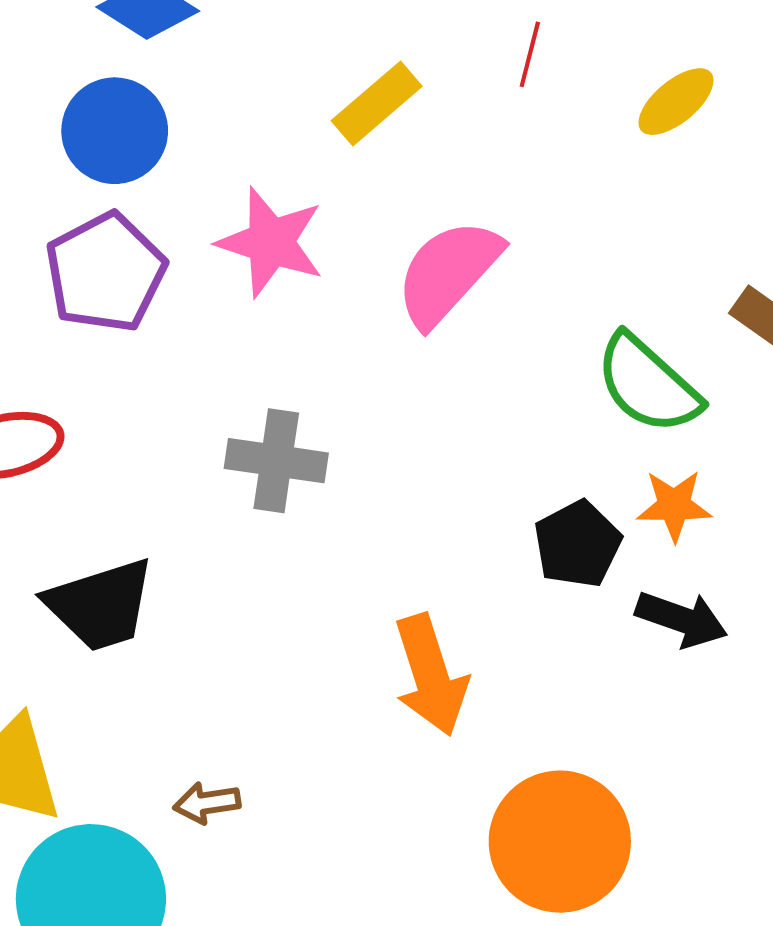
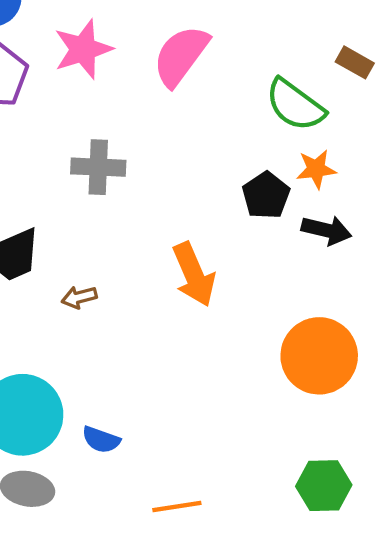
pink star: (271, 242) -> (83, 49), turned -30
brown arrow: (207, 803) -> (79, 297), moved
orange circle: (560, 842) -> (319, 356), moved

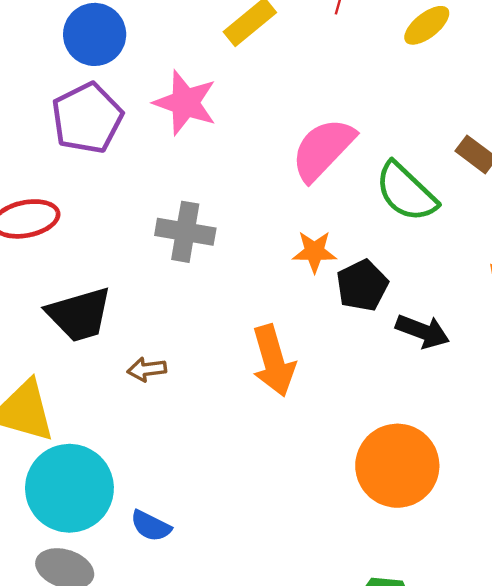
pink star: (83, 49) -> (185, 103), turned 30
pink semicircle: (181, 56) -> (323, 149), moved
orange star: (316, 169) -> (314, 252), moved

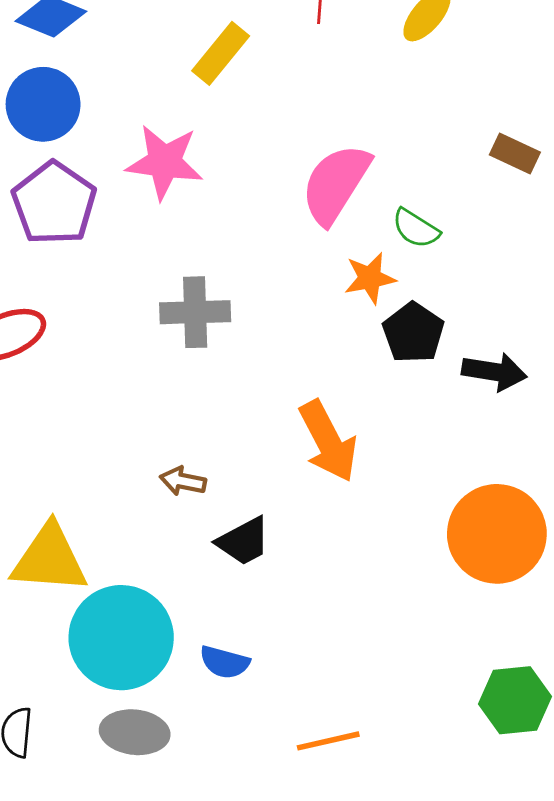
green semicircle: (406, 192) -> (416, 228), moved, size x0.6
orange star: (314, 252) -> (370, 278), moved
black trapezoid: (79, 314) -> (244, 541), moved, size x0.7
brown arrow: (147, 369) -> (183, 481), turned 30

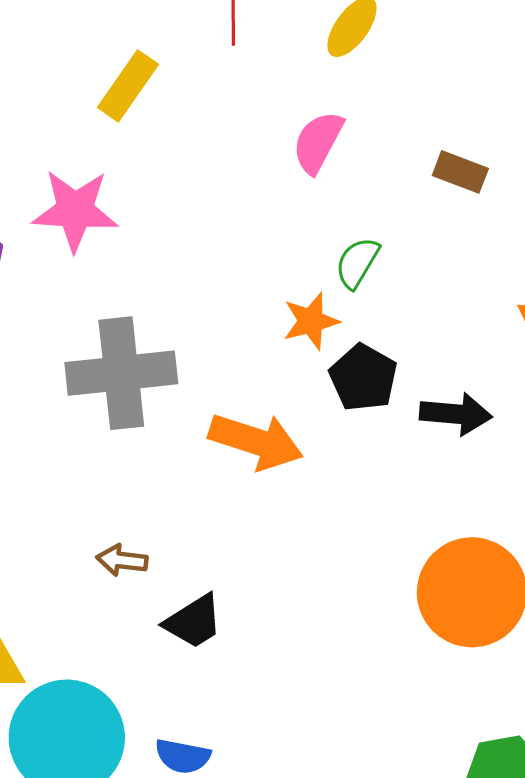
pink semicircle: (336, 184) -> (318, 142), moved, size x0.7
green semicircle: (416, 228) -> (357, 263), turned 93
gray cross: (195, 312) -> (121, 373), size x1.4
orange arrow: (328, 441) -> (256, 441), moved, turned -40

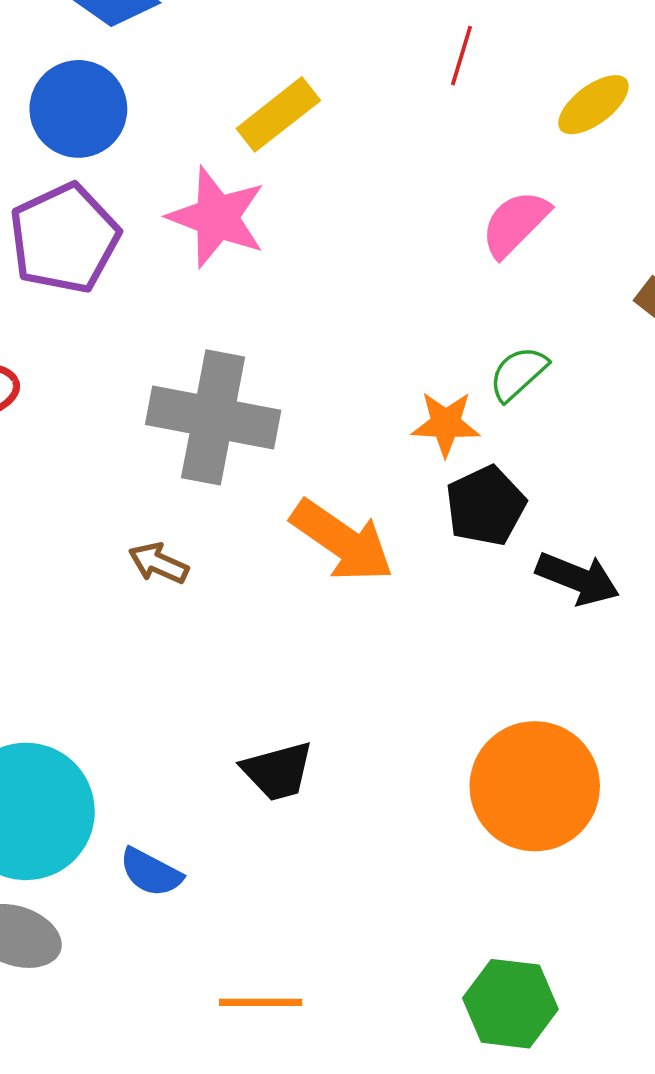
yellow rectangle: (128, 86) -> (278, 114), moved
brown arrow: (122, 560) -> (158, 563), moved
black trapezoid: (194, 621) -> (278, 771), moved

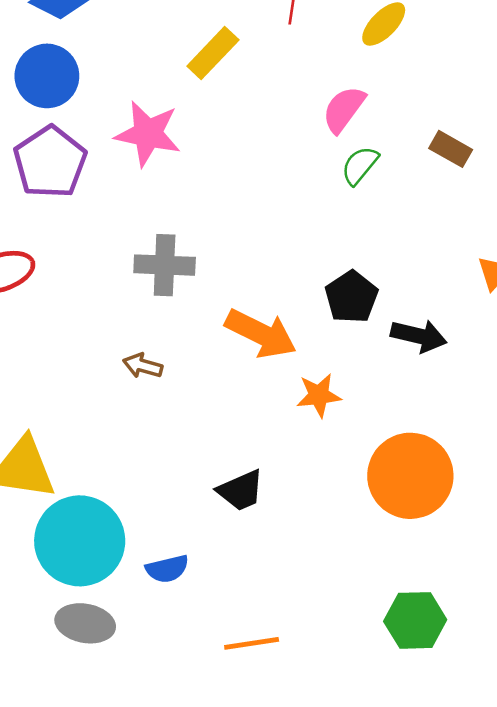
yellow rectangle: (278, 114) -> (213, 53), moved
green semicircle: (518, 374) -> (360, 165), moved
gray cross: (213, 417) -> (165, 265), size x0.7
orange star: (446, 424) -> (319, 395), moved
blue semicircle: (151, 872) -> (167, 569), turned -33

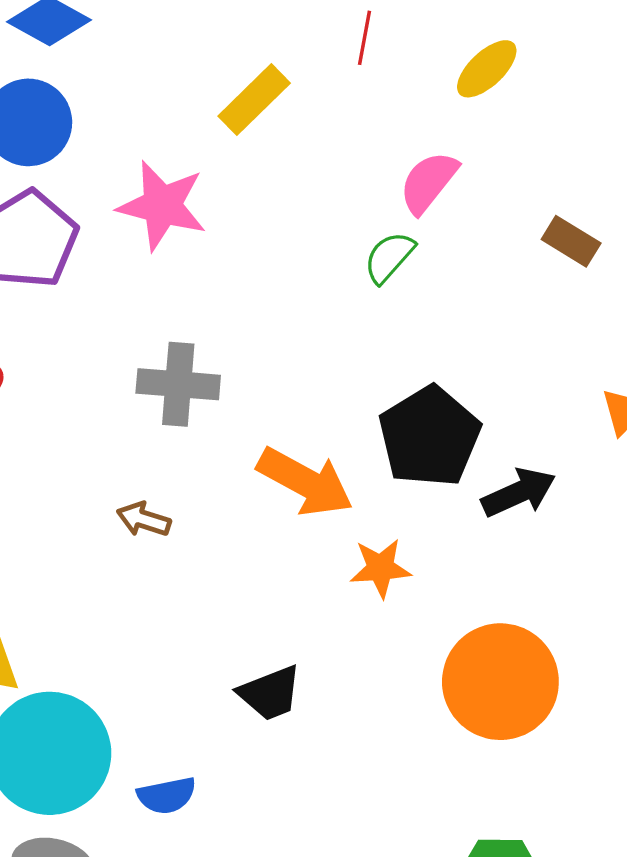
green semicircle: (360, 165) -> (389, 257), moved
black pentagon: (351, 297) -> (429, 437), size x1.4
black arrow: (419, 336) -> (519, 493), turned -40

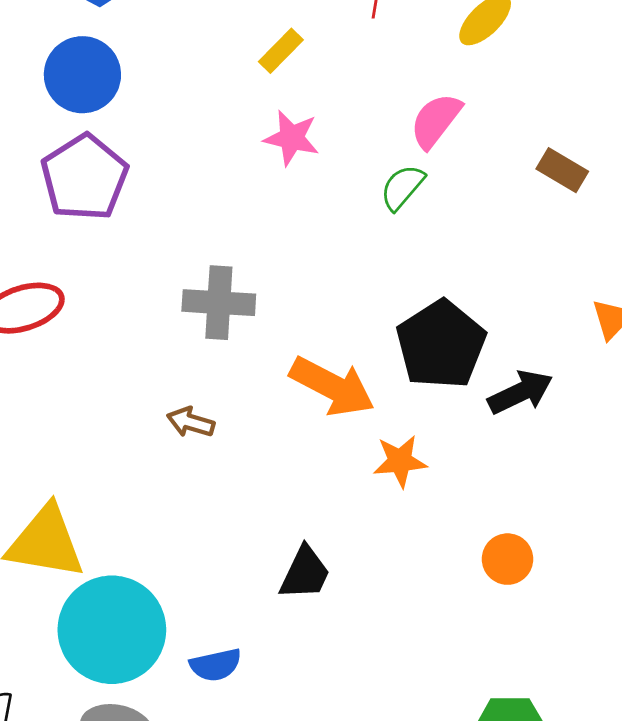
yellow rectangle: (254, 100) -> (281, 51), size x0.7
pink star: (162, 206) -> (292, 138), moved, size x0.7
orange circle: (500, 682) -> (508, 559), size x0.5
black trapezoid: (270, 693) -> (305, 573), turned -42

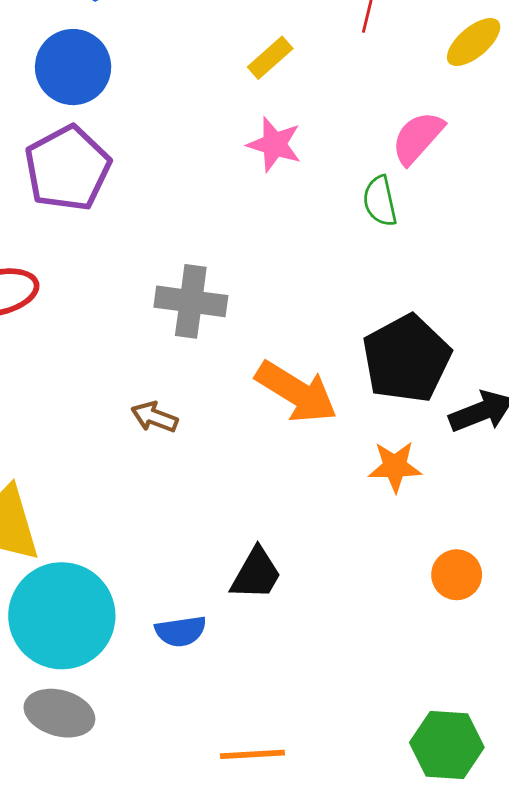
green semicircle: (402, 187) -> (380, 201), turned -57
orange star: (400, 461) -> (395, 467), moved
blue semicircle: (216, 665) -> (181, 631), moved

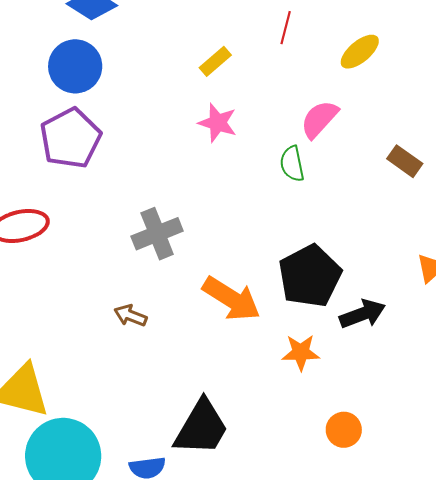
gray cross: (191, 301) -> (157, 234), turned -30
black trapezoid: (256, 574) -> (201, 428), size x1.5

